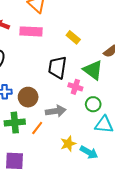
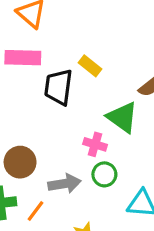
black trapezoid: (57, 67) -> (58, 87), moved
green circle: (93, 104) -> (104, 174), moved

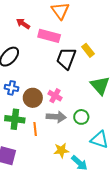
pink cross: (95, 144) -> (55, 96), moved
orange line: (36, 211) -> (35, 129), turned -56

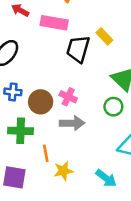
green circle: (81, 117) -> (113, 107), moved
orange line: (35, 129) -> (46, 153), moved
yellow star: (61, 150) -> (63, 171), moved

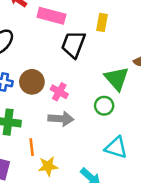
yellow rectangle: (104, 36) -> (102, 22), moved, turned 48
brown circle: (41, 102) -> (32, 82), moved

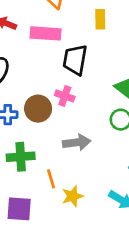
yellow rectangle: (102, 22) -> (100, 19), moved
pink cross: (59, 92) -> (65, 96), moved

